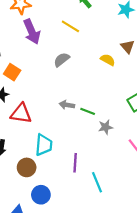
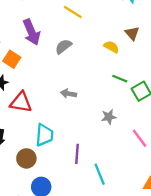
purple arrow: (32, 32) -> (31, 32), moved
green line: (88, 111) -> (120, 79), moved

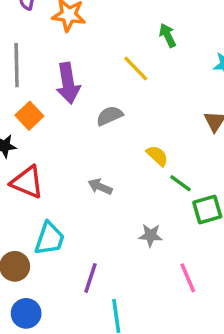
yellow semicircle: (111, 47) -> (157, 156), moved

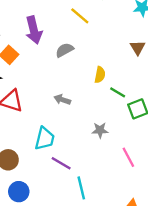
yellow semicircle: (157, 156) -> (100, 75), turned 63
cyan trapezoid: (50, 239) -> (45, 139), moved
purple line: (91, 278) -> (61, 163), turned -72

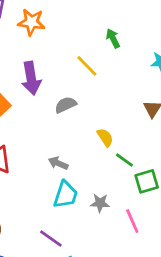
yellow semicircle: (100, 75) -> (105, 137), turned -49
cyan trapezoid: (45, 139) -> (66, 195), moved
pink line: (128, 157) -> (132, 221), moved

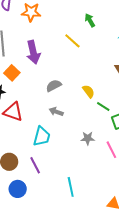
gray semicircle: (66, 105) -> (54, 86), moved
cyan trapezoid: (66, 195) -> (42, 136), moved
purple line: (51, 238) -> (35, 165), moved, turned 30

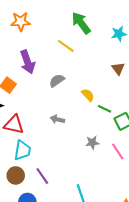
green arrow: (90, 20) -> (81, 23), size x1.6
gray semicircle: (54, 86) -> (57, 81), moved
cyan trapezoid: (42, 136) -> (23, 150), moved

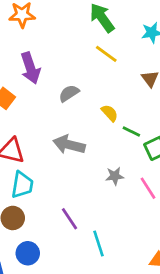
yellow line: (66, 46) -> (106, 54), moved
gray arrow: (57, 119) -> (69, 145), size x1.6
purple line: (42, 176) -> (70, 219), moved

